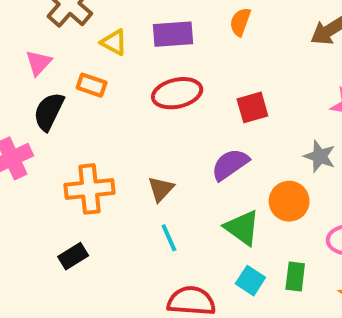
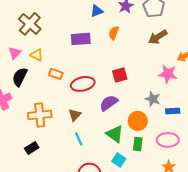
yellow triangle: (114, 42) -> (37, 55), moved
orange rectangle: (92, 85) -> (56, 74), moved
red ellipse: (177, 93) -> (83, 84), moved
green rectangle: (295, 277) -> (138, 144), moved

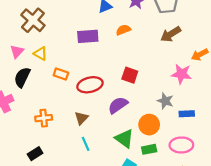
orange semicircle: (114, 33) -> (123, 30), turned 48
red square: (120, 75) -> (130, 75), turned 35
orange cross: (40, 115) -> (44, 118), size x0.7
green rectangle: (138, 144) -> (149, 149), turned 72

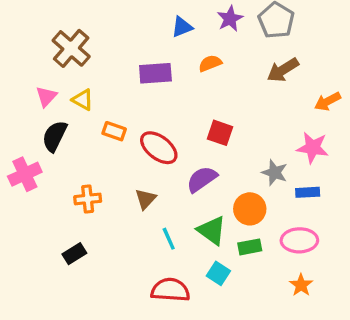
pink star: (181, 74) -> (313, 148), moved
red ellipse: (90, 85) -> (159, 148), turned 50
cyan line: (86, 144) -> (169, 239), moved

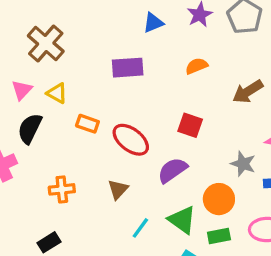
orange semicircle: (210, 63) -> (197, 66), moved
brown arrow: (283, 70) -> (248, 92), moved
cyan line: (169, 239) -> (140, 228), turned 60

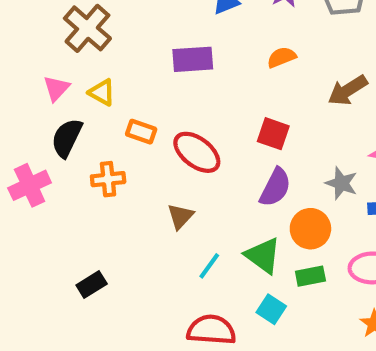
purple semicircle: (172, 170) -> (275, 187), moved, turned 152
orange cross: (62, 189) -> (108, 179), moved

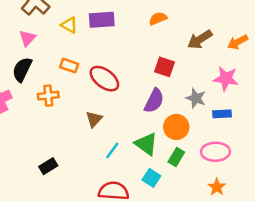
pink triangle: (56, 88) -> (27, 38), moved
yellow triangle: (102, 92) -> (69, 25), moved
red square: (273, 134) -> (165, 67), moved
green rectangle: (310, 276) -> (176, 157), turned -48
black rectangle: (92, 284) -> (48, 166), moved

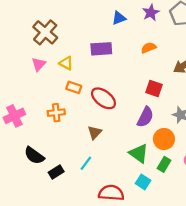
yellow triangle: (69, 25) -> (66, 63), moved
black semicircle: (22, 69) -> (34, 156), moved, turned -80
cyan line: (112, 150) -> (86, 163), moved

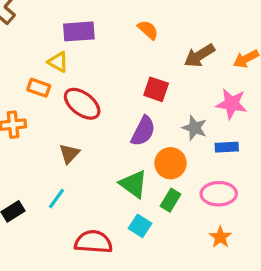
orange semicircle: (149, 48) -> (148, 30), turned 64
yellow triangle: (66, 63) -> (58, 62), moved

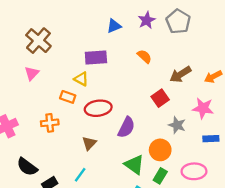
red square: (156, 89) -> (160, 98), moved, turned 36
red ellipse: (82, 104) -> (98, 108), turned -45
purple semicircle: (143, 131) -> (126, 127), moved
blue rectangle: (227, 147) -> (211, 139), moved

